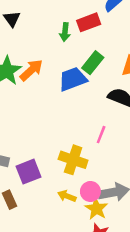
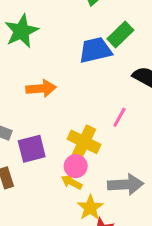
orange arrow: (31, 70) -> (41, 88), moved, turned 30
pink circle: (90, 192) -> (76, 166), moved
yellow star: (96, 209) -> (90, 208), moved

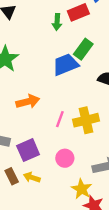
pink line: (119, 117) -> (60, 119), moved
yellow cross: (84, 142) -> (86, 120), moved, turned -30
yellow arrow: (72, 182) -> (32, 177), moved

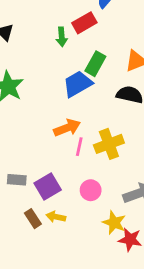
orange arrow: (28, 102) -> (67, 128), moved

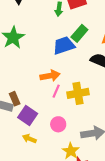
purple square: (48, 186) -> (28, 116), turned -36
brown rectangle: (33, 219) -> (15, 99), moved

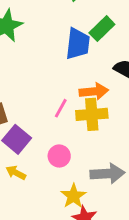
blue trapezoid: (64, 45) -> (78, 44), turned 110
orange arrow: (50, 76) -> (94, 91), moved

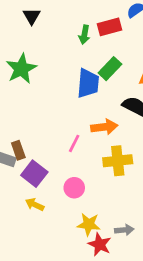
yellow cross: (92, 114) -> (118, 161), moved
gray arrow: (107, 174) -> (124, 230), moved, size x0.6
yellow star: (73, 196) -> (89, 224), turned -30

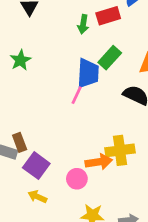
green star: (21, 69) -> (20, 60), size x0.7
orange arrow: (104, 127) -> (99, 162), moved
pink line: (74, 143) -> (77, 95), moved

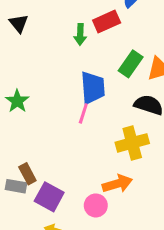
green rectangle: (110, 58) -> (131, 64), moved
green star: (20, 60) -> (17, 101), moved
yellow cross: (120, 150) -> (132, 143), moved

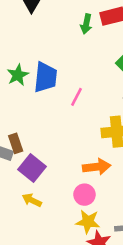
blue trapezoid: (93, 88) -> (45, 77), moved
pink circle: (96, 205) -> (84, 195), moved

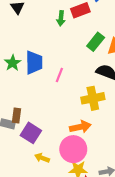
brown rectangle: (16, 143) -> (16, 115), turned 32
pink circle: (84, 195) -> (73, 149), size x1.6
yellow arrow: (32, 200) -> (42, 158), moved

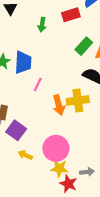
green arrow: (61, 18) -> (42, 25), moved
pink line: (59, 75) -> (38, 84), moved
orange arrow: (80, 127) -> (59, 105), moved, turned 84

